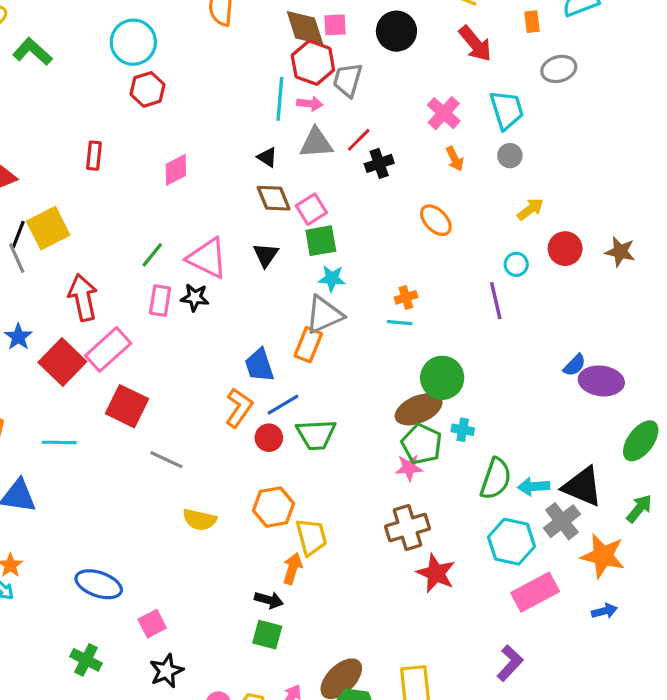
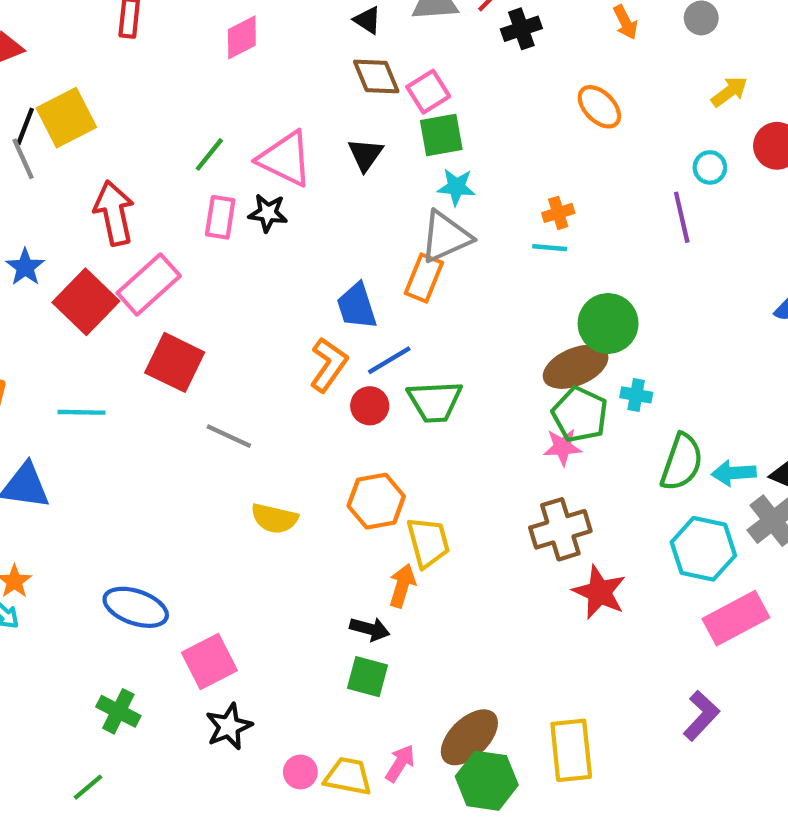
pink square: (152, 624) -> (209, 661), size x1.4

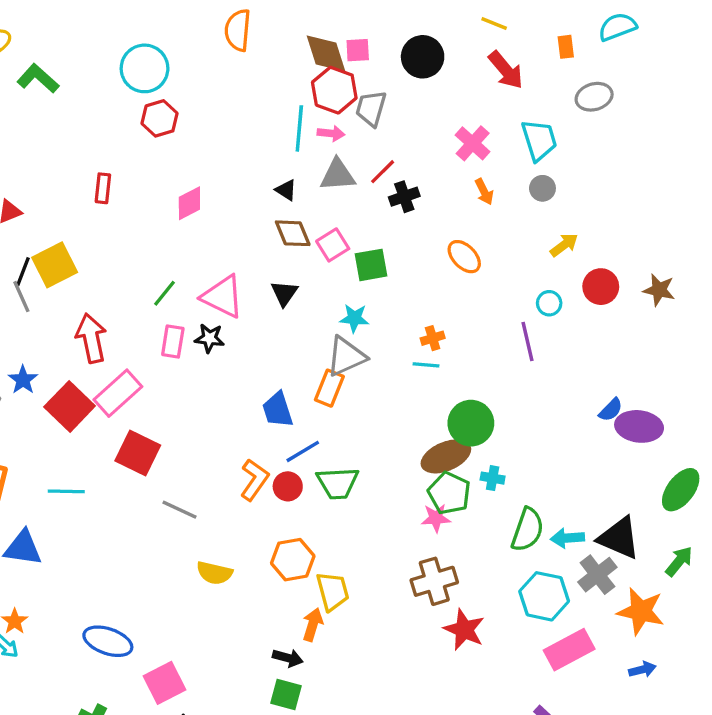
green square: (441, 135) -> (371, 265), moved
orange L-shape: (329, 365) -> (254, 480), moved

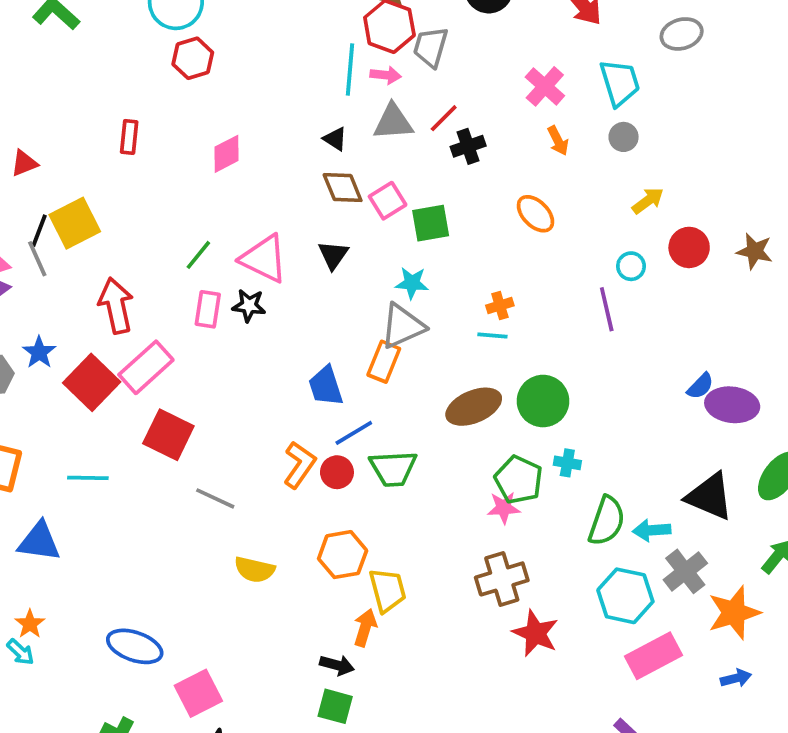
brown ellipse: (446, 456) -> (474, 407), moved
black triangle: (619, 538) -> (710, 497), moved
orange star: (641, 611) -> (734, 613), turned -30

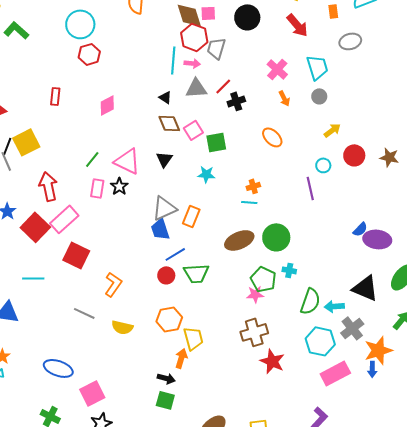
black star: (249, 306) -> (119, 186), turned 30
gray triangle: (403, 326) -> (164, 208), moved
orange L-shape: (300, 465) -> (113, 284), moved
gray line: (215, 498) -> (84, 313), moved
blue arrow: (736, 678) -> (372, 369), moved, turned 105

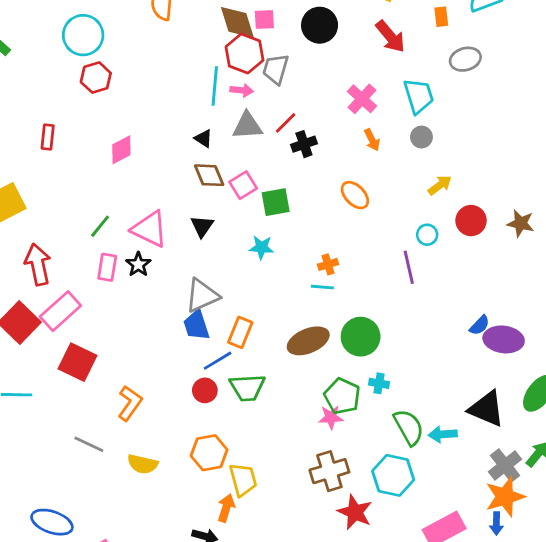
orange rectangle: (191, 216) -> (240, 332), moved
green semicircle: (310, 301) -> (409, 427), turned -48
gray cross: (352, 328) -> (505, 465), moved
cyan hexagon: (320, 341) -> (393, 475), moved

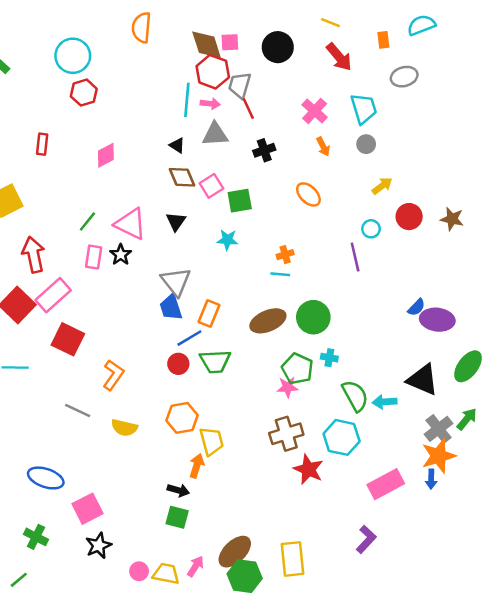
red line: (286, 123) -> (248, 109), moved, turned -70
gray triangle: (202, 296) -> (176, 282), turned -44

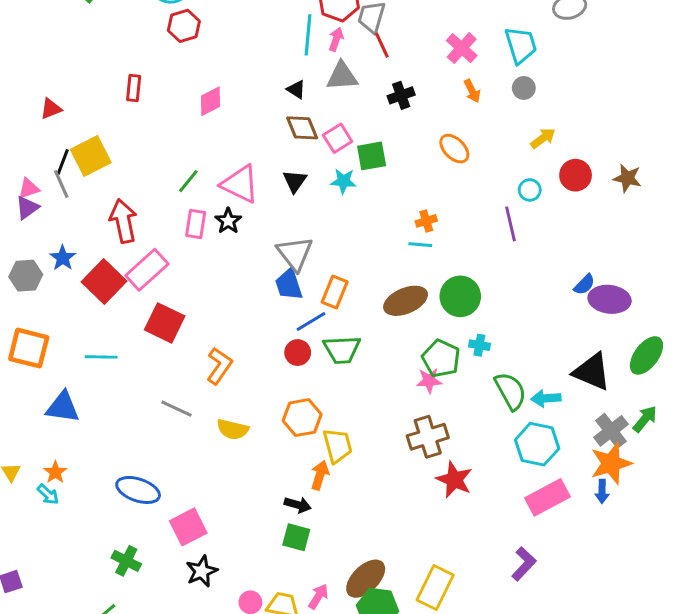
pink arrow: (210, 104) -> (336, 39), turned -78
cyan star: (227, 240) -> (343, 181), moved
cyan hexagon: (342, 437) -> (537, 444), moved
yellow rectangle: (292, 559) -> (435, 588), turned 32

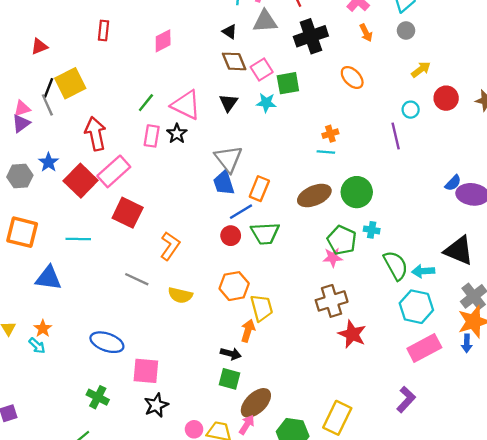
black cross: (401, 95) -> (311, 36), size x1.6
pink square: (188, 527) -> (146, 371), turned 32
brown ellipse: (366, 579) -> (256, 403), moved

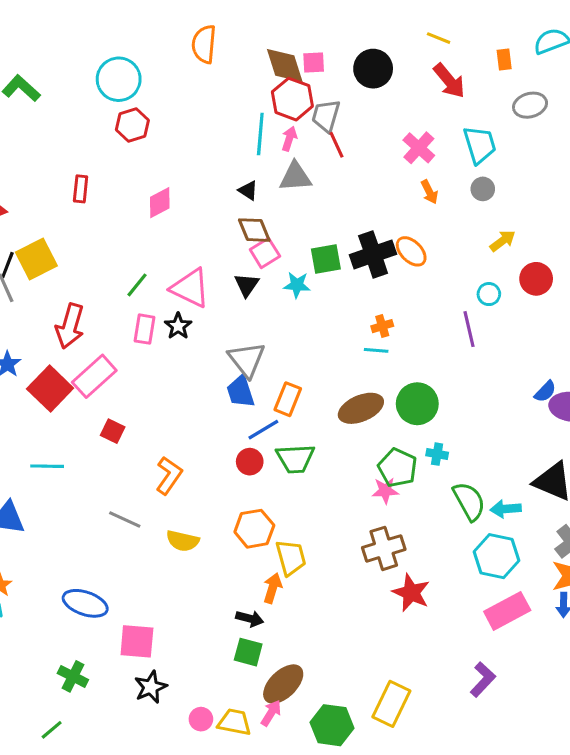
black cross: (311, 36) -> (373, 254), moved
pink square: (262, 69) -> (265, 253), moved
red arrow: (95, 134) -> (70, 326), turned -152
red square: (128, 213) -> (113, 431), size x0.6

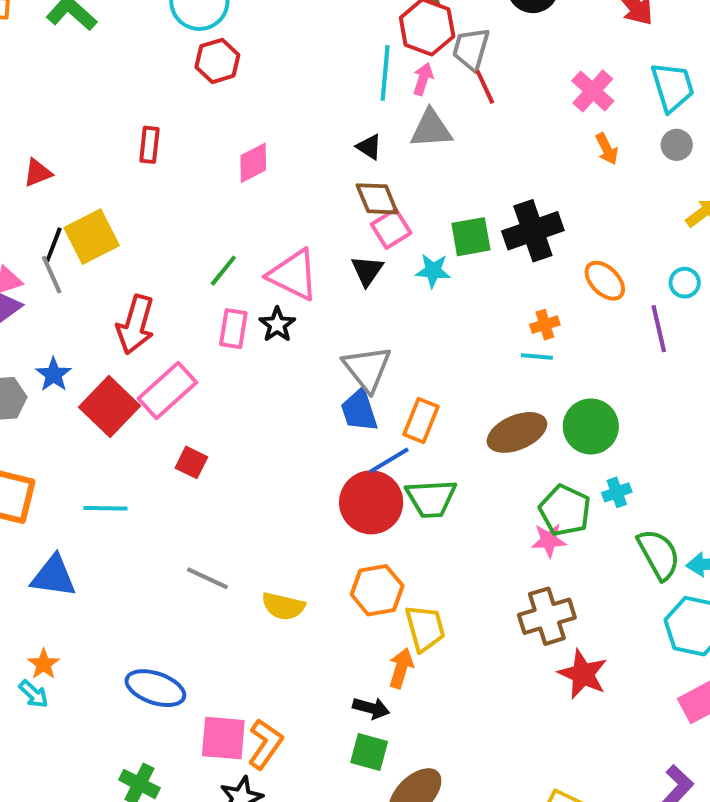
orange ellipse: (411, 251) -> (605, 281), moved
cyan cross: (437, 454) -> (617, 492), turned -30
red circle: (250, 462) -> (371, 502), size x1.8
orange L-shape: (169, 475) -> (265, 744), moved

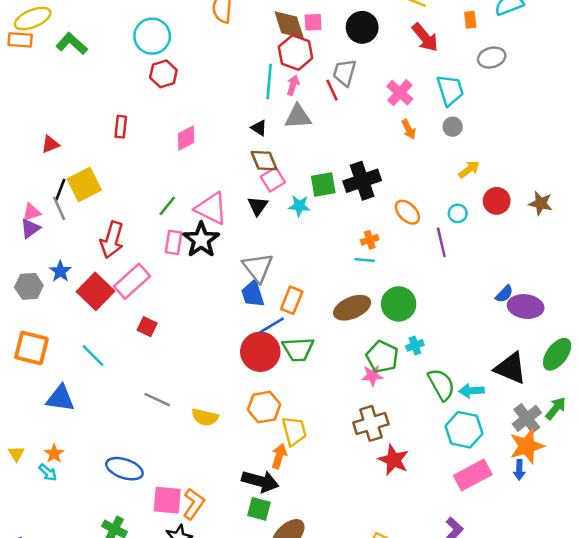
gray trapezoid: (471, 49) -> (345, 73), moved
black star: (277, 325) -> (201, 240), size x1.6
cyan line: (105, 508) -> (93, 356), turned 44
black arrow: (371, 708) -> (260, 481), size x1.6

